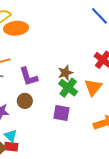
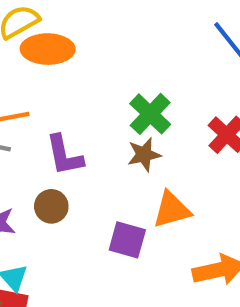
orange triangle: (93, 87) -> (172, 210), moved, turned 30
green cross: (68, 88) -> (150, 114), moved

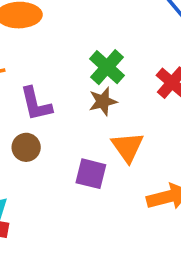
orange triangle: (172, 210) -> (127, 147), turned -48

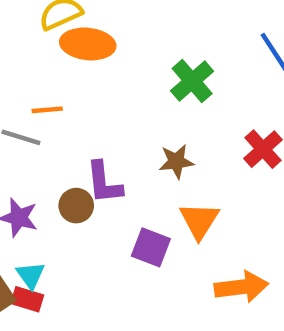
green cross: (107, 67) -> (192, 81), moved
purple L-shape: (36, 104) -> (104, 183), moved

